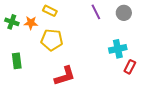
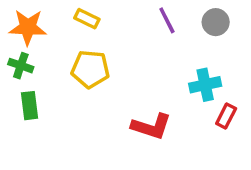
green cross: (12, 22) -> (21, 66), moved
orange star: (31, 23) -> (28, 27), moved, size x1.5
red L-shape: (65, 76) -> (151, 126), moved, turned 35

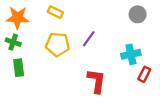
purple line: (167, 20) -> (89, 39), moved, turned 63
red L-shape: (151, 126) -> (96, 81), turned -100

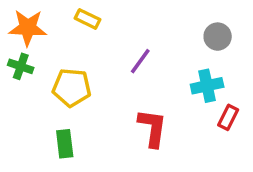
gray circle: (138, 14) -> (218, 37), moved
yellow pentagon: (58, 44) -> (72, 87), moved
green rectangle: (19, 68) -> (65, 144), moved

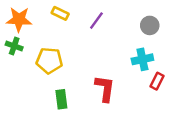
purple line: (140, 61) -> (96, 21), moved
green rectangle: (65, 144) -> (61, 99), moved

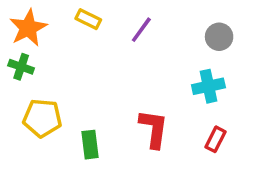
orange star: (19, 19) -> (28, 28), turned -30
yellow pentagon: (49, 61) -> (42, 118), moved
red rectangle: (157, 81) -> (216, 139), moved

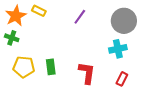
yellow rectangle: (88, 19) -> (39, 11), moved
gray circle: (219, 37) -> (124, 21), size x1.6
green rectangle: (90, 145) -> (51, 67), moved

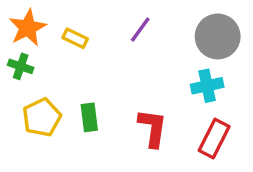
yellow rectangle: (39, 11) -> (75, 38), moved
yellow pentagon: (24, 67) -> (42, 117), turned -30
red rectangle: (122, 79) -> (214, 139), size x1.5

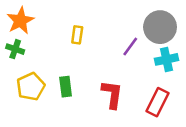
purple line: (140, 29) -> (130, 46), moved
yellow rectangle: (75, 38) -> (77, 35), moved, turned 72
cyan cross: (207, 86) -> (166, 59), moved

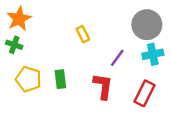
yellow rectangle: (77, 35) -> (83, 34), moved, turned -35
purple line: (130, 46) -> (117, 58), moved
yellow pentagon: (31, 87) -> (28, 79), turned -30

